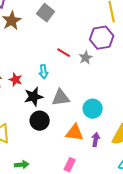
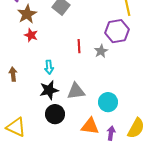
red line: (64, 53) -> (79, 46), turned 56
cyan arrow: (44, 72) -> (49, 67), moved
red star: (16, 80) -> (31, 35), moved

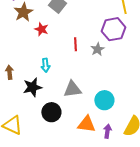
red star: (31, 35) -> (41, 29), moved
black star: (49, 90) -> (32, 87), moved

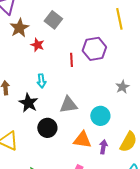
purple hexagon: (113, 29) -> (94, 49), moved
gray star: (97, 49) -> (122, 87), moved
black star: (32, 87) -> (28, 103), turned -30

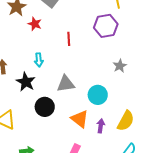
purple hexagon: (94, 49) -> (106, 26), moved
orange triangle: (82, 140) -> (80, 119), turned 30

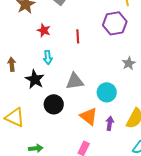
red star: (35, 24) -> (44, 30), moved

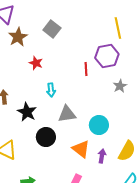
red line: (78, 36) -> (86, 69), moved
cyan arrow: (48, 57) -> (51, 90), moved
gray star: (129, 63) -> (120, 86), moved

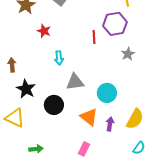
black star: (27, 112) -> (26, 89), moved

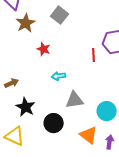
cyan arrow: (59, 58) -> (59, 76), turned 88
brown arrow: (12, 65) -> (12, 83), turned 72

